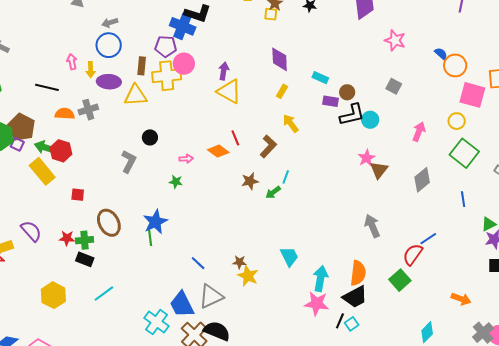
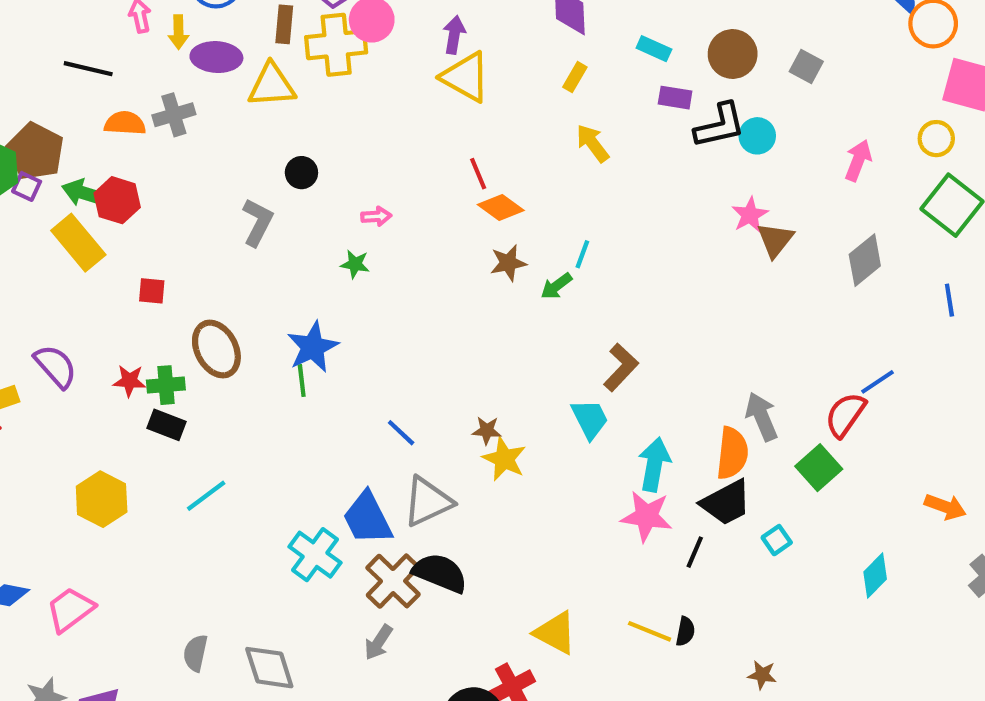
brown circle: (347, 92) -> (733, 54), moved, size x1.5
brown L-shape: (268, 146) -> (621, 367), moved
orange diamond: (218, 151) -> (501, 207), moved
gray arrow: (372, 226) -> (762, 417), moved
cyan square: (352, 324) -> (777, 540), moved

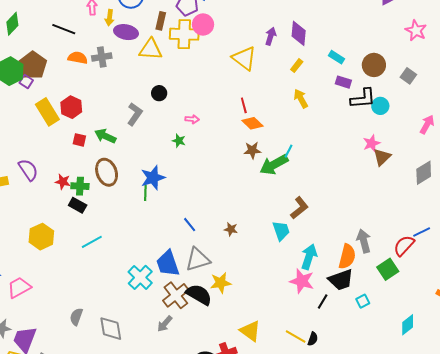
purple arrow: (454, 35) -> (271, 36), moved
green arrow: (84, 193) -> (105, 136), moved
red hexagon: (117, 200) -> (71, 107), moved
green arrow: (556, 286) -> (274, 165), size x1.8
yellow star: (504, 459) -> (221, 283), moved, turned 30

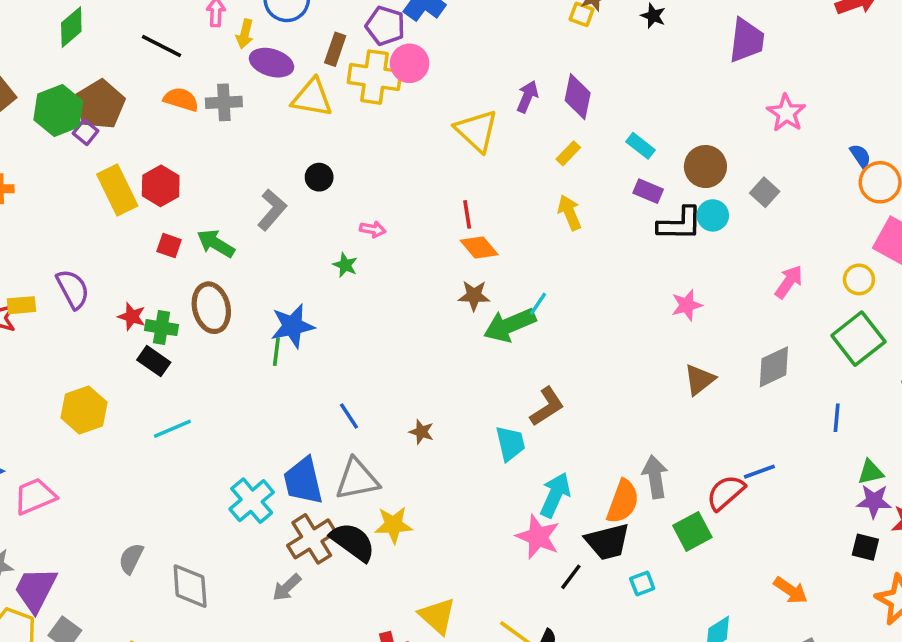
cyan circle: (380, 106) -> (713, 215), moved
brown triangle: (382, 157) -> (700, 380), moved

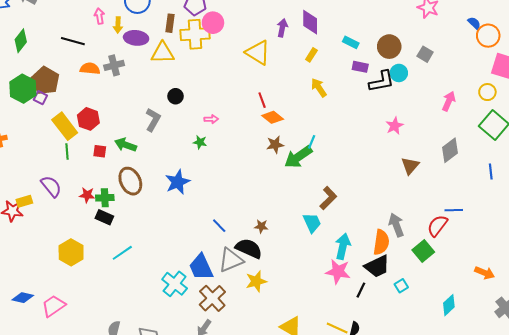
green line: (276, 352) -> (67, 151), moved
blue line: (759, 472) -> (454, 210), turned 30
black semicircle: (353, 542) -> (249, 248), moved

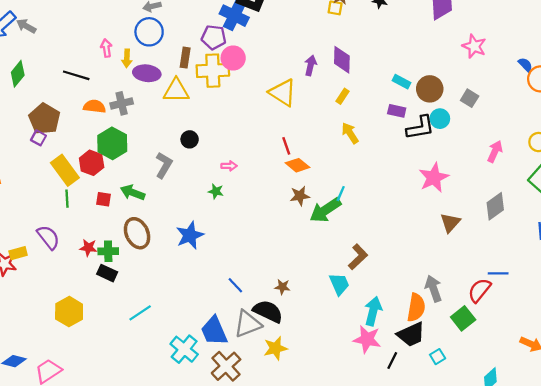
cyan rectangle: (351, 42) -> (401, 82), moved
green hexagon: (23, 89) -> (112, 143), moved
pink star: (395, 126) -> (434, 178), size x1.5
cyan line: (122, 253) -> (140, 313), moved

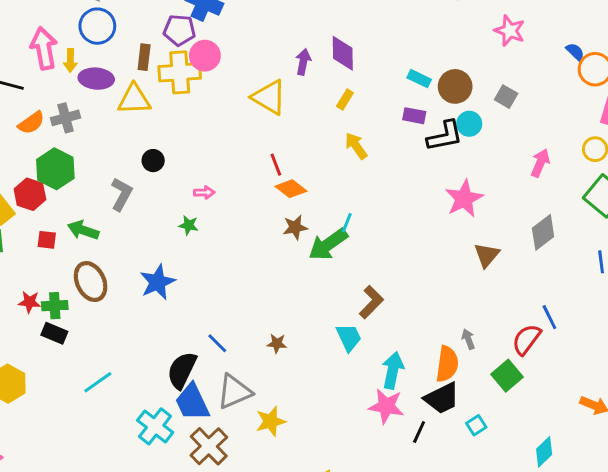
pink arrow: (106, 48) -> (44, 48), size x1.8
orange semicircle: (94, 106) -> (31, 123), turned 140
blue line: (498, 273) -> (549, 317), turned 66
gray arrow: (433, 288) -> (468, 339), size x0.6
black semicircle: (268, 311) -> (182, 370), moved, turned -88

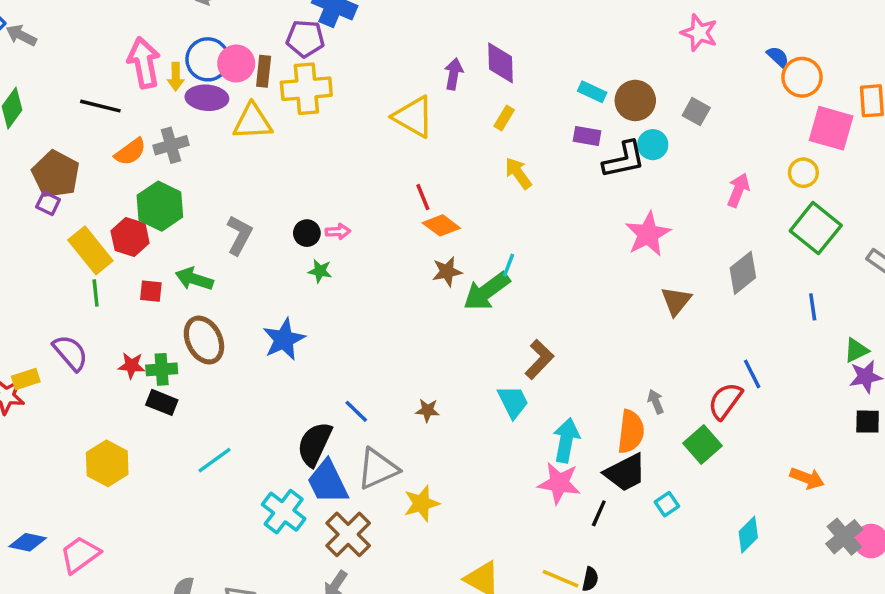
blue circle: (97, 26) -> (208, 59), moved
pink circle: (205, 56) -> (236, 63), moved
black circle: (153, 161) -> (307, 233), moved

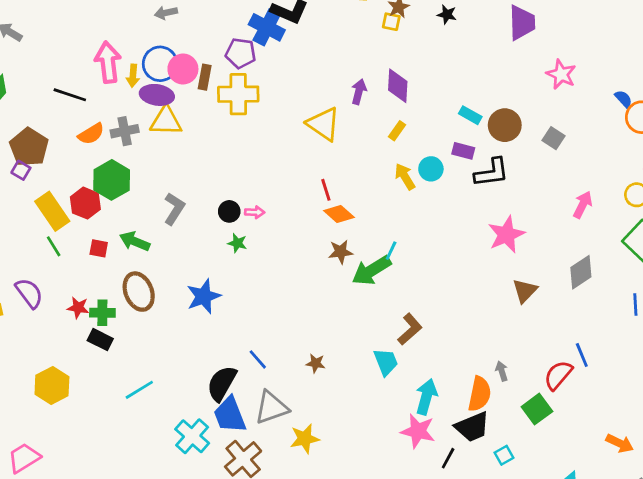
yellow triangle: (253, 122) -> (166, 121), moved
cyan circle: (653, 145) -> (431, 169), moved
green line: (96, 293) -> (54, 246), turned -30

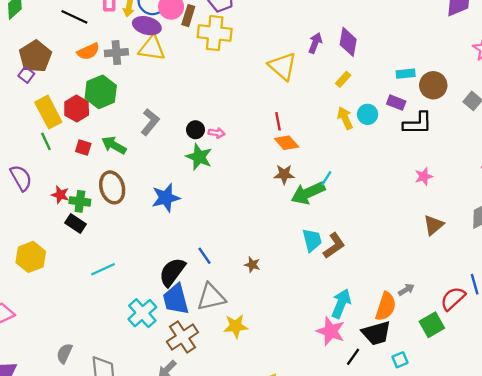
cyan rectangle: (470, 115) -> (406, 74), turned -42
pink star: (506, 235) -> (424, 176), size x0.6
green star: (237, 243) -> (199, 157), size x1.6
cyan trapezoid: (386, 362) -> (312, 240), moved
gray arrow: (502, 371) -> (406, 290), turned 70

